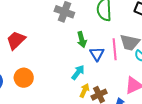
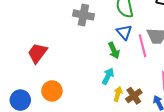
green arrow: (82, 40) -> (114, 50), moved
blue triangle: (97, 54) -> (124, 32), moved

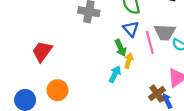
yellow arrow: (118, 94) -> (129, 61), moved
brown cross: (134, 96) -> (157, 94), moved

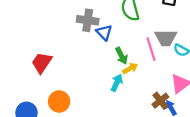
blue triangle: (131, 29) -> (104, 32), moved
yellow arrow: (129, 61) -> (130, 68), turned 48

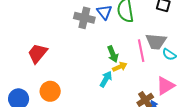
blue triangle: (104, 32) -> (104, 12), moved

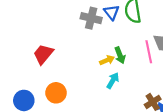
yellow arrow: (120, 67) -> (107, 60), moved

